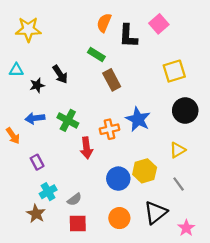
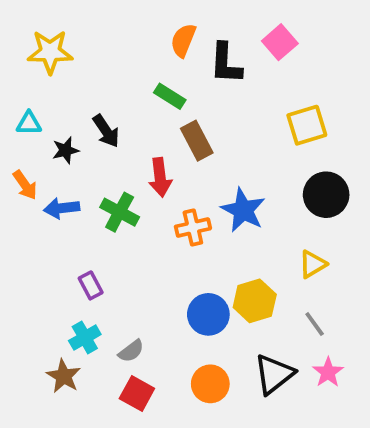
orange arrow: (13, 136) -> (25, 185), moved
red arrow: (86, 148) -> (160, 177), moved
purple rectangle: (37, 162) -> (91, 285), moved
red square: (78, 224) -> (137, 394), turned 30
pink star: (186, 228) -> (328, 372), moved

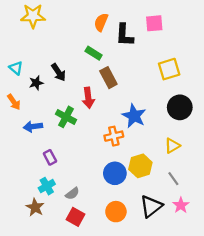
pink square: (280, 42) -> (154, 23), turned 36
yellow star: (50, 52) -> (33, 16), moved
cyan triangle: (29, 123) -> (16, 68), turned 40
blue arrow: (62, 208) -> (33, 127), moved
orange cross: (193, 228) -> (114, 136), moved

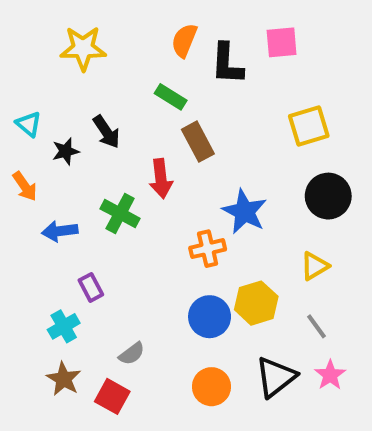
yellow star: (33, 16) -> (83, 48), moved
cyan cross: (47, 186) -> (64, 326), moved
red square: (76, 217) -> (112, 396), moved

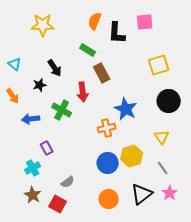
black star: (66, 151) -> (40, 85), moved
yellow triangle: (315, 266) -> (162, 137), turned -35

